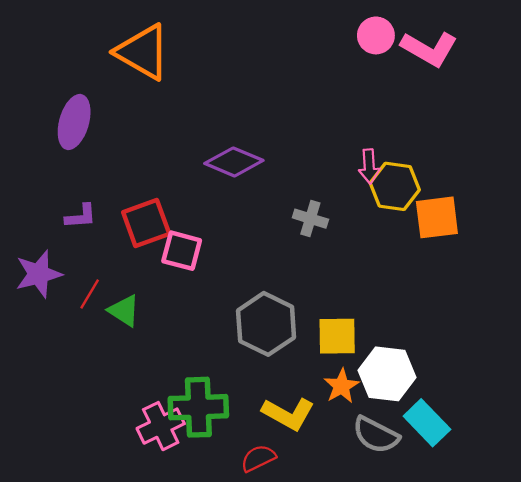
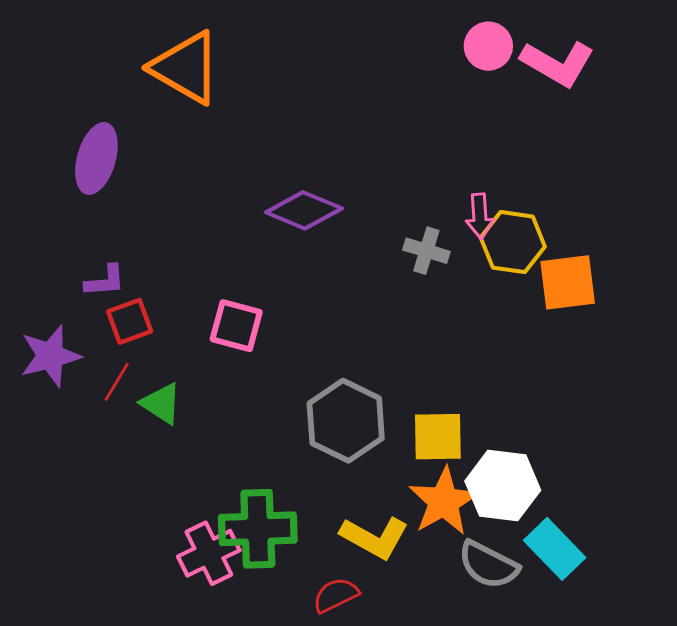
gray cross: (310, 219) -> (426, 251), moved
red square: (146, 223) -> (130, 321), moved, size x0.7
orange star: (342, 386) -> (444, 501), size x1.5

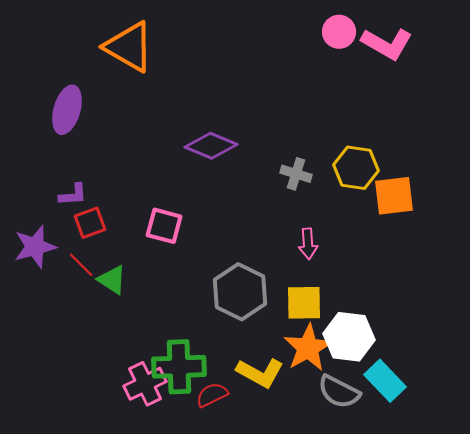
pink arrow: (480, 216) -> (308, 244), moved
red line: (117, 382) -> (81, 265), turned -76
red semicircle: (336, 595) -> (212, 395), moved

